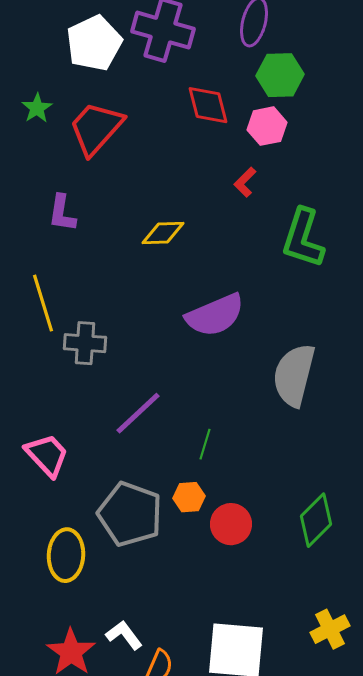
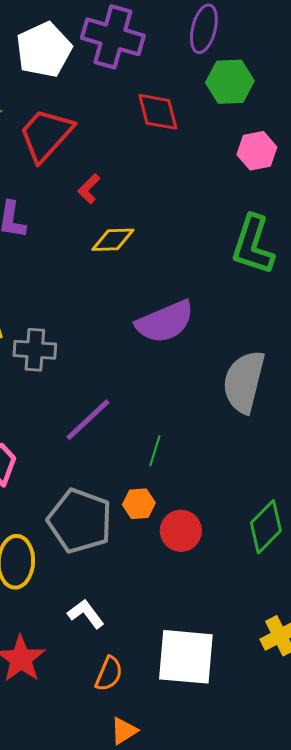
pink hexagon: (267, 126) -> (257, 151), moved
red L-shape: (245, 182) -> (89, 189), moved
white L-shape: (124, 635) -> (86, 614), moved

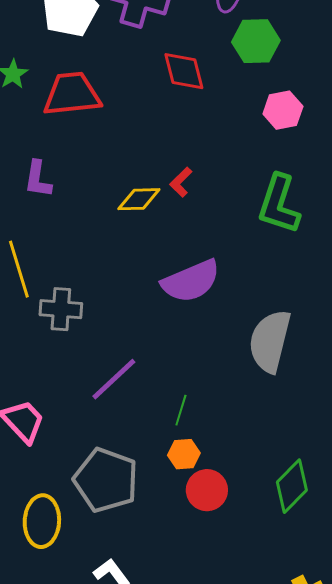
red trapezoid: (46, 135) -> (72, 94), turned 42
red L-shape: (89, 189) -> (181, 182), moved
orange hexagon: (139, 504) -> (184, 454), moved

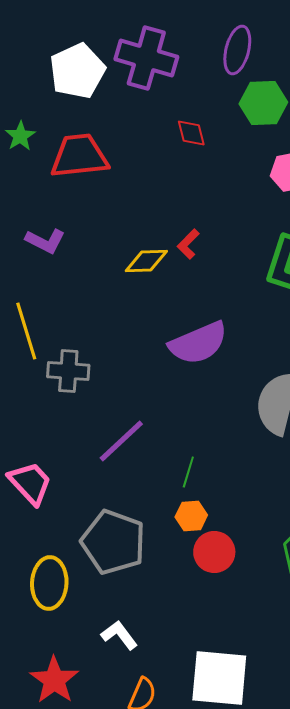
red diamond: (184, 71) -> (191, 133), size x0.7
purple L-shape: (38, 179) -> (45, 241), turned -72

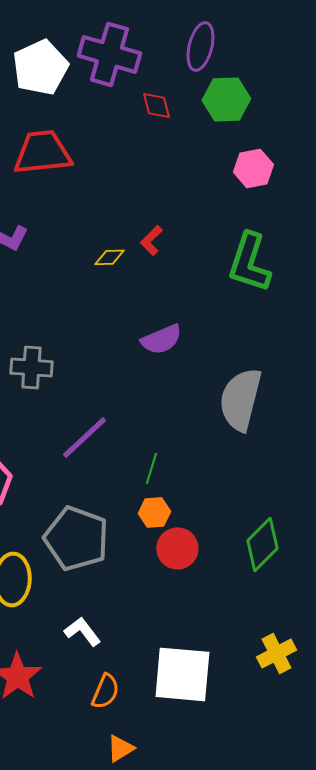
red diamond: (191, 133) -> (156, 105), moved
yellow diamond: (146, 261) -> (109, 257), size x0.7
purple semicircle: (198, 343) -> (161, 339), size x0.7

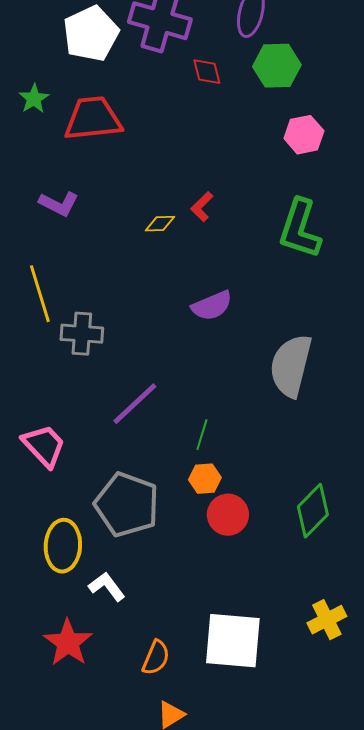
white L-shape: (82, 631) -> (107, 587), moved

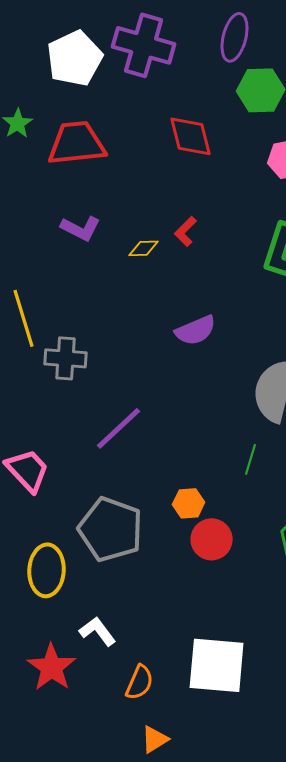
red diamond: (207, 72) -> (191, 136), moved, size x1.5
purple L-shape: (59, 204) -> (81, 228), moved
green line: (202, 435) -> (251, 459), moved
white L-shape: (107, 587) -> (98, 631), moved

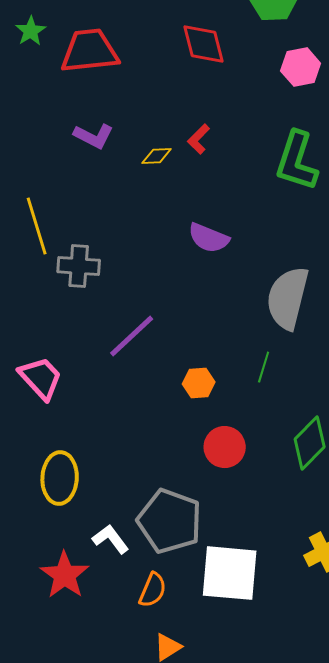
purple semicircle: (196, 330) -> (209, 238), turned 45
orange hexagon: (189, 503) -> (199, 383), moved
gray pentagon: (111, 529) -> (170, 521), moved

